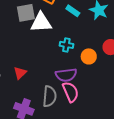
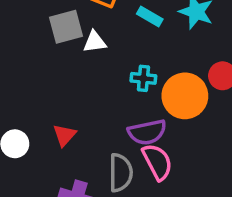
white triangle: (41, 22) -> (95, 42), size x0.6
orange circle: (89, 56) -> (185, 96), size x1.6

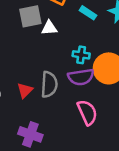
purple semicircle: (147, 132) -> (81, 77), moved
gray semicircle: (121, 173) -> (49, 84), moved

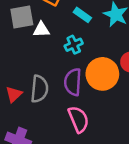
cyan cross: (81, 55) -> (74, 45), moved, turned -35
purple semicircle: (81, 77) -> (73, 82), turned 100

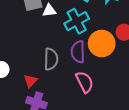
cyan cross: (74, 45) -> (77, 21), size x1.6
red triangle: (14, 94) -> (30, 81), moved

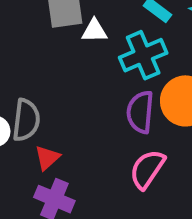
gray semicircle: (51, 59) -> (26, 120), moved
pink semicircle: (85, 82) -> (147, 169), turned -125

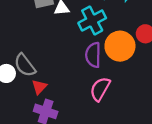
gray semicircle: (26, 120) -> (25, 65), turned 140

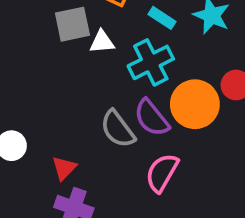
purple semicircle: (93, 55) -> (152, 118), turned -40
gray semicircle: (25, 65) -> (118, 129), moved

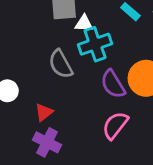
cyan cross: (151, 62) -> (95, 44), moved
gray semicircle: (118, 129) -> (61, 64), moved

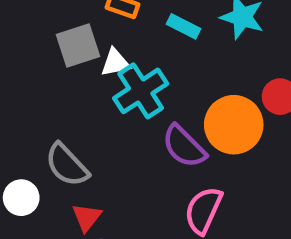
gray semicircle: (61, 64) -> (67, 165), moved

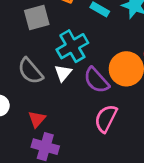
white triangle: (115, 63) -> (63, 73), moved, turned -42
gray semicircle: (67, 165) -> (30, 71), moved

